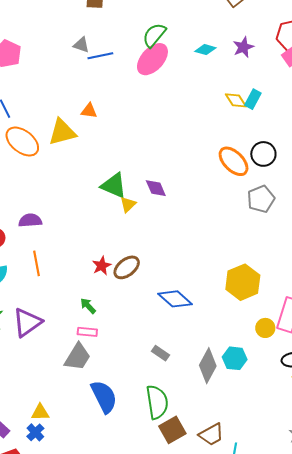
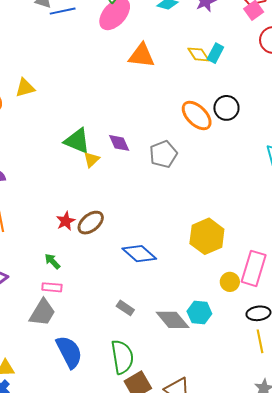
orange triangle: (89, 111) -> (141, 56), moved, size x1.6
yellow triangle: (62, 132) -> (25, 88), size x0.7
gray pentagon: (261, 199) -> (163, 154), moved
gray diamond: (208, 366) -> (173, 320), turned -68

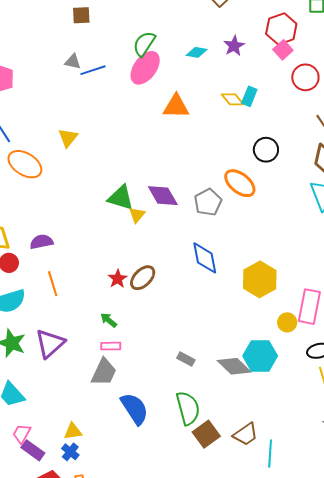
yellow triangle: (25, 88) -> (68, 138), moved, turned -30
orange ellipse: (197, 115) -> (240, 183), moved
purple diamond: (119, 143) -> (163, 196), size x1.4
blue diamond: (139, 254) -> (205, 258), moved, turned 44
cyan hexagon: (199, 312) -> (260, 356), size x1.4

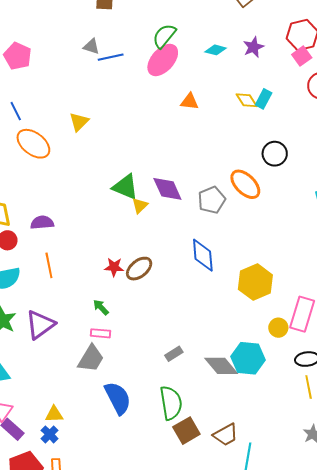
orange triangle: (176, 106) -> (190, 101), size x0.7
red star: (118, 279) -> (114, 267), turned 30
gray rectangle: (186, 359) -> (174, 354), turned -66

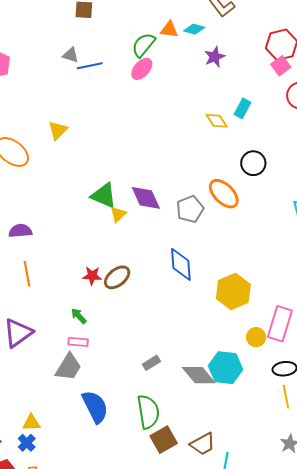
purple star: (253, 47) -> (215, 57), moved
cyan diamond: (216, 50) -> (194, 29), moved
pink ellipse: (163, 60) -> (142, 69), size x0.7
yellow diamond: (247, 100) -> (217, 121), moved
orange triangle: (190, 101) -> (169, 29), moved

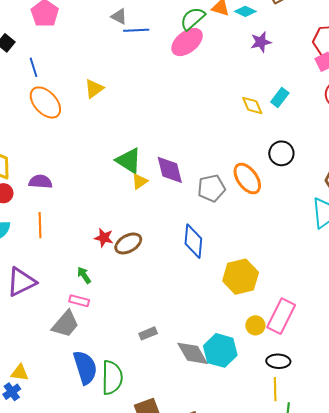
pink ellipse: (142, 69) -> (187, 42), size x1.4
green semicircle: (148, 412) -> (112, 378), moved

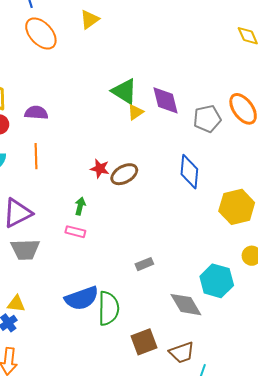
green arrow: (84, 275) -> (80, 206), turned 48
gray trapezoid: (65, 324) -> (25, 250), moved, turned 48
gray diamond: (193, 353) -> (186, 305), moved
blue semicircle: (85, 367) -> (82, 298), turned 88

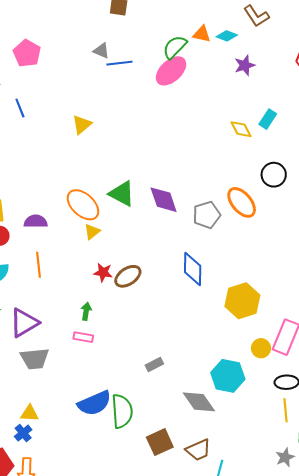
orange ellipse: (41, 34) -> (83, 205), moved
yellow triangle: (135, 112) -> (92, 232), moved

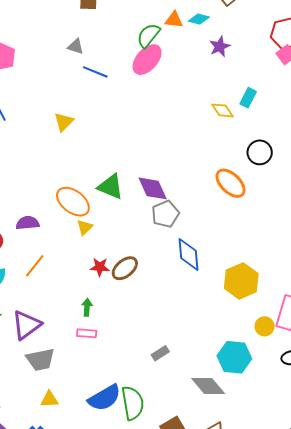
blue line: (119, 63) -> (95, 72), moved, turned 35
gray pentagon: (207, 215) -> (165, 214), moved
orange line: (38, 265) -> (35, 266), turned 50
yellow triangle: (30, 413) -> (49, 399), moved

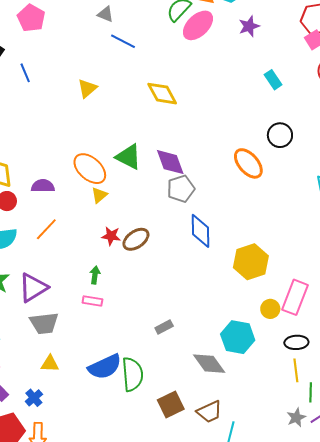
pink ellipse: (147, 60) -> (198, 25), moved
cyan rectangle: (248, 98) -> (273, 80), turned -66
yellow diamond: (222, 110) -> (162, 94), moved, size x1.4

